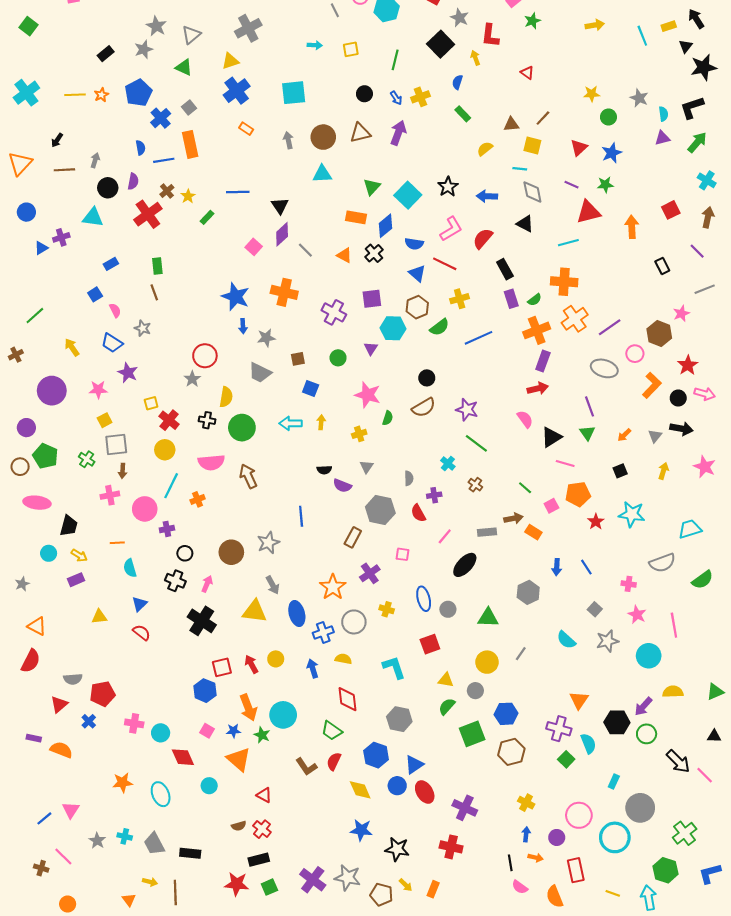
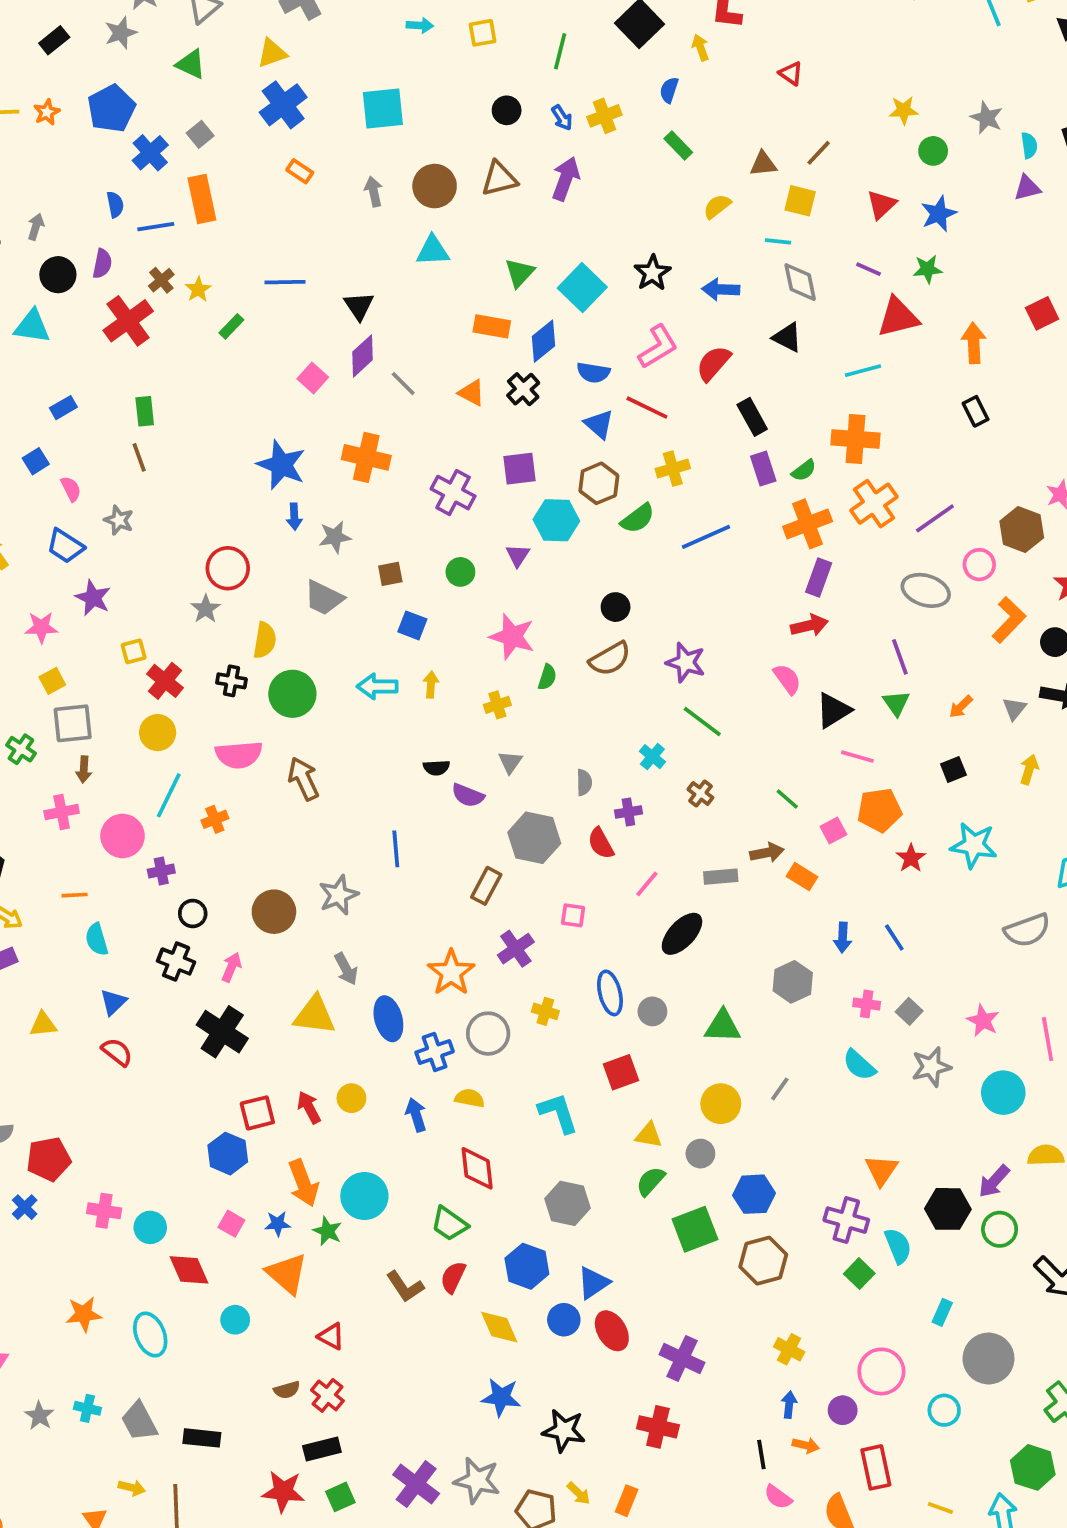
black rectangle: (662, 266) -> (976, 411), moved
pink cross: (629, 584) -> (867, 1004), moved
cyan circle: (615, 837) -> (944, 1410), size x0.6

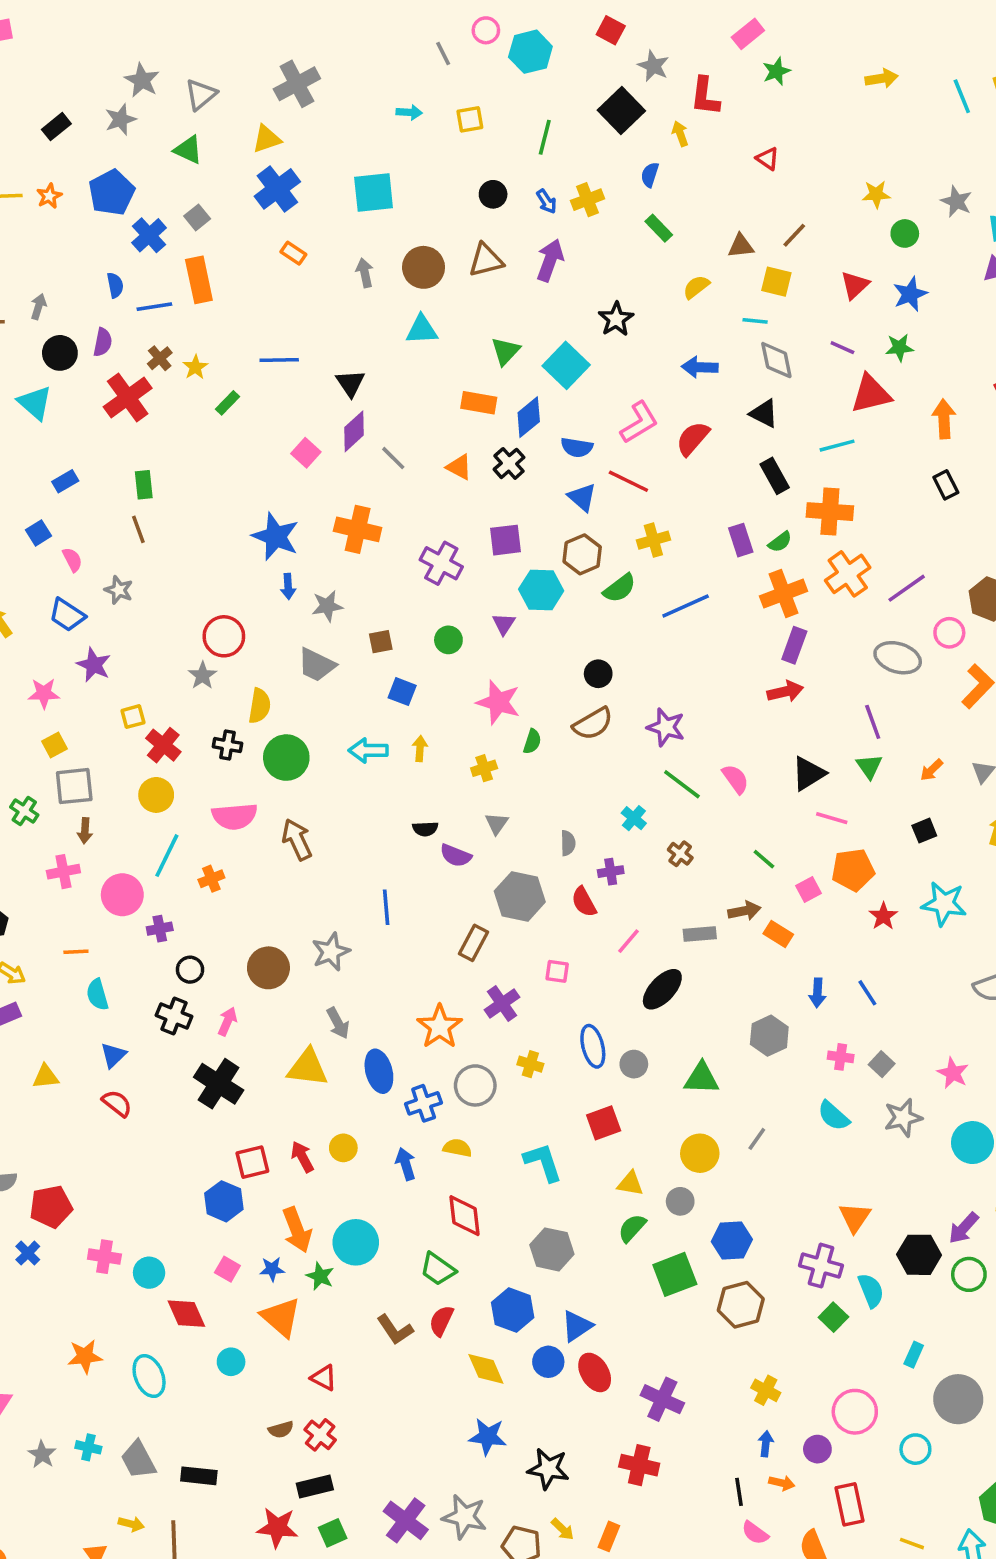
black star: (652, 273) -> (616, 319), moved
cyan triangle: (32, 326) -> (35, 403), turned 33
black rectangle: (752, 417) -> (775, 476), moved
pink semicircle: (787, 679) -> (735, 779), moved

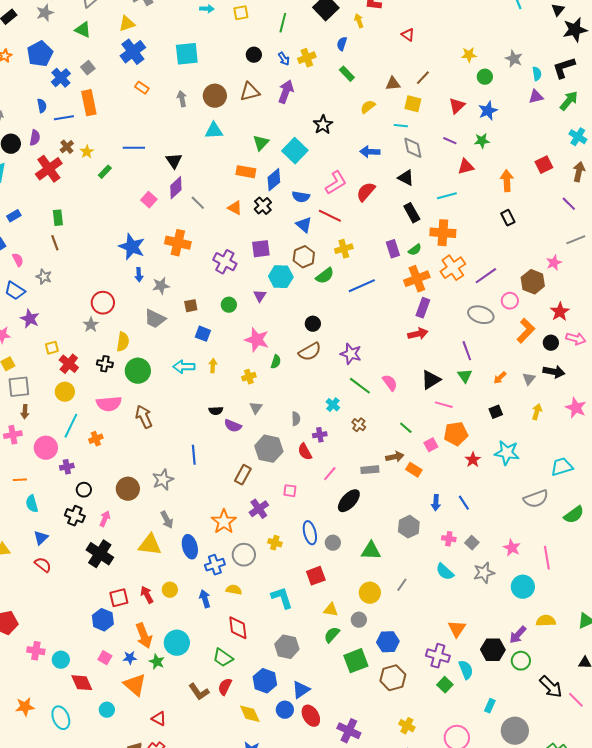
red triangle: (871, 394) -> (466, 167), size x0.7

